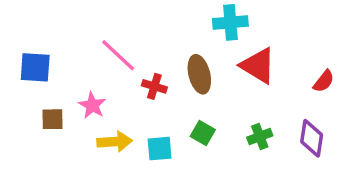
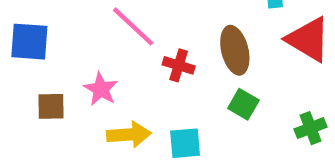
green square: (203, 133) -> (243, 104), moved

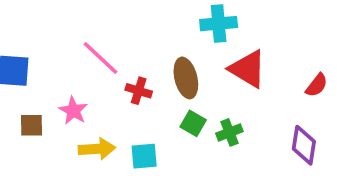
green cross: (311, 128) -> (229, 132), moved

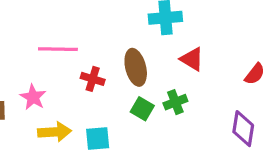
pink line: (101, 58) -> (58, 49), turned -42
red triangle: (248, 69) -> (192, 59), size x0.7
green cross: (229, 132) -> (175, 102), moved

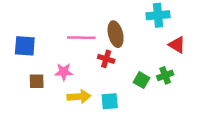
brown ellipse: (136, 67) -> (116, 34), moved
pink star: (33, 97) -> (64, 72), turned -30

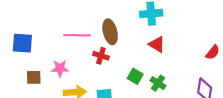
red triangle: (177, 45) -> (157, 44), moved
green cross: (165, 75) -> (158, 83), moved, turned -35

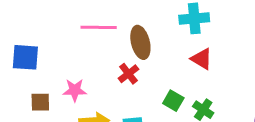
pink line: (77, 35) -> (99, 27), moved
red cross: (101, 56) -> (128, 74), turned 35

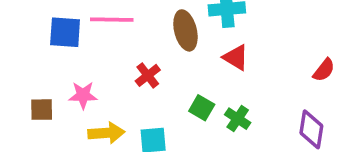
brown ellipse: (140, 42) -> (185, 30), moved
blue square: (25, 57) -> (65, 32), moved

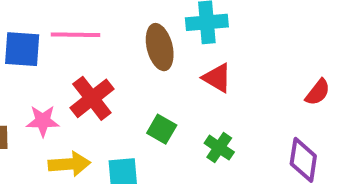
red cross: (148, 75) -> (92, 98), moved, size x1.5
green square: (202, 108) -> (162, 129), moved

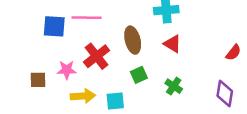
brown ellipse: (160, 47) -> (133, 40), moved
green square: (162, 129) -> (139, 75), turned 35

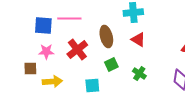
pink star: (67, 70) -> (46, 52), moved
yellow arrow: (83, 96) -> (52, 82), moved

